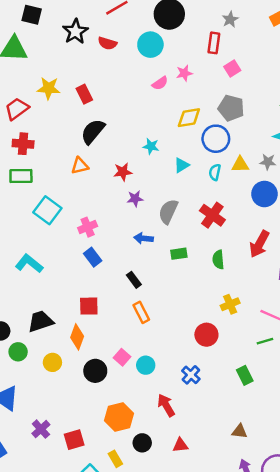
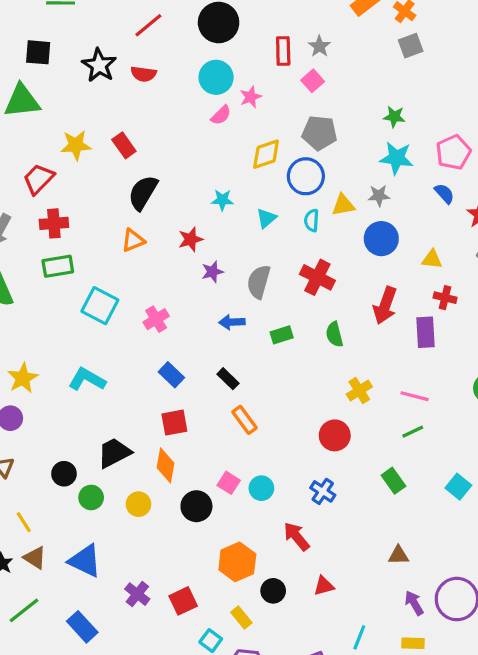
gray star: (230, 19) -> (319, 46), moved
cyan circle: (150, 45) -> (216, 77), moved
blue rectangle: (93, 257) -> (171, 375), moved

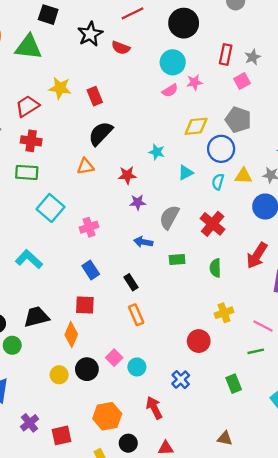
yellow circle: (138, 504) -> (59, 375), moved

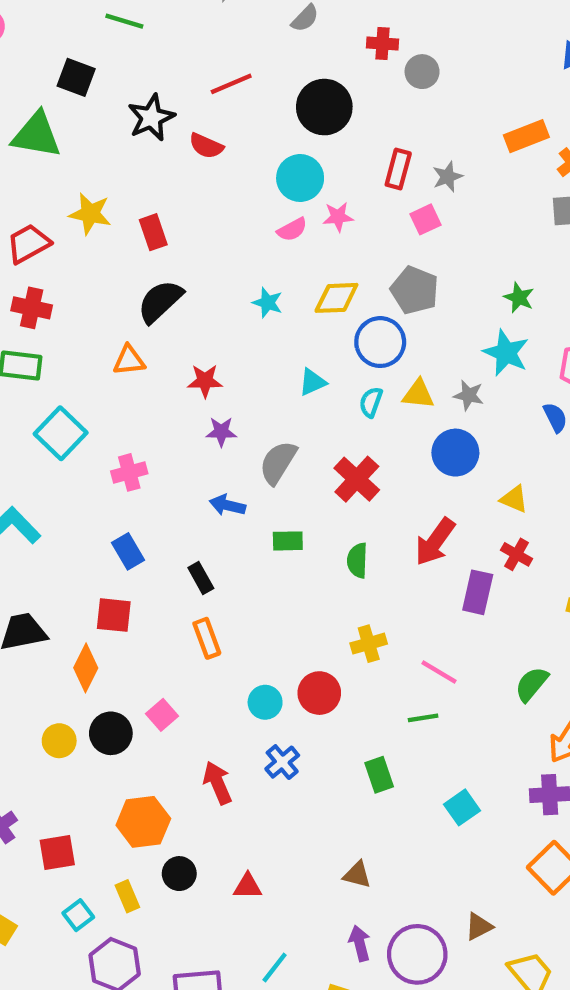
cyan star: (157, 152) -> (268, 303), moved
cyan circle: (137, 367) -> (265, 702), moved
red arrow: (154, 408) -> (217, 783), moved

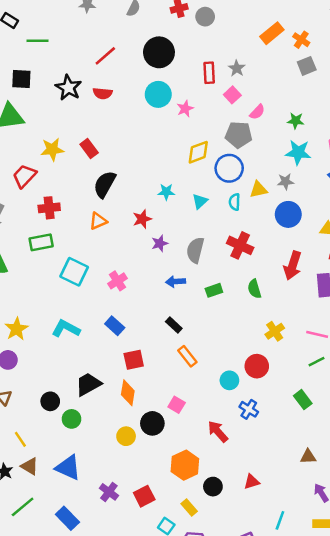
pink semicircle: (292, 230) -> (257, 112), moved
cyan star: (268, 303) -> (166, 192), moved
red cross: (32, 308) -> (49, 208), moved
blue rectangle: (128, 551) -> (115, 326), moved

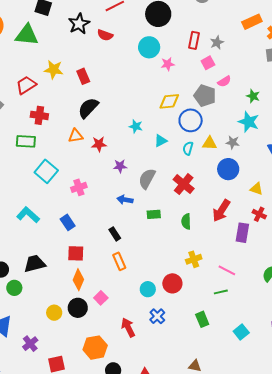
red star: (142, 219) -> (99, 144), moved
orange diamond: (128, 393) -> (78, 280), moved
purple cross: (109, 492) -> (30, 344), moved

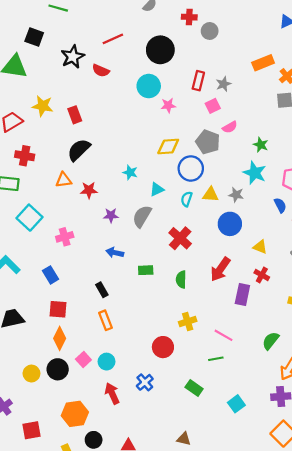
gray semicircle: (147, 179) -> (142, 216), moved
cyan circle: (148, 289) -> (107, 362), moved
green rectangle: (202, 319) -> (194, 388), turned -35

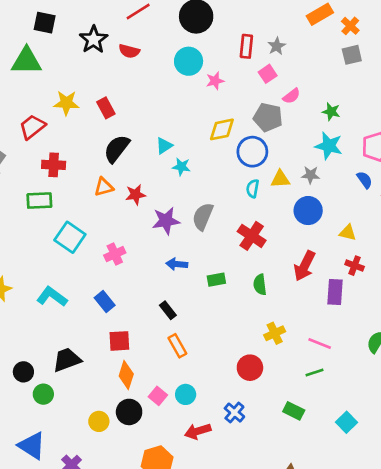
cyan triangle: (157, 189) -> (164, 146), moved
purple star: (111, 215) -> (166, 221), size x1.5
red arrow: (112, 393) -> (198, 431), turned -75

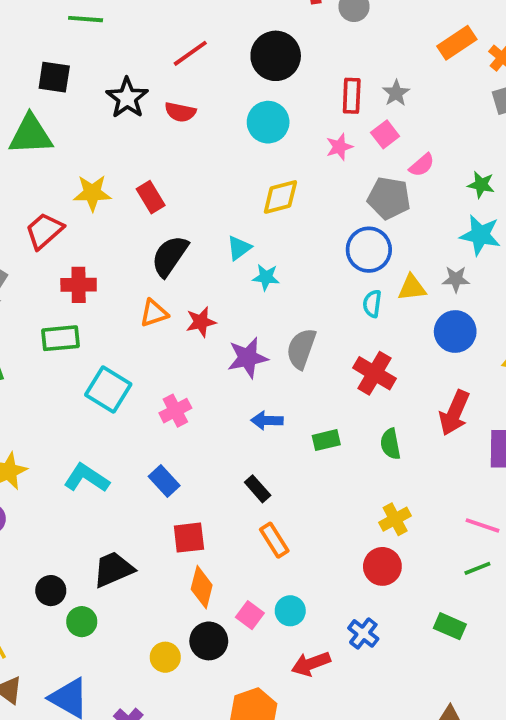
pink star: (215, 81) -> (339, 147), moved
yellow diamond: (222, 129) -> (280, 197), moved
yellow cross: (275, 333) -> (395, 519), moved

